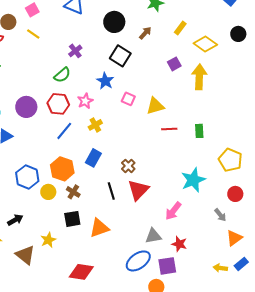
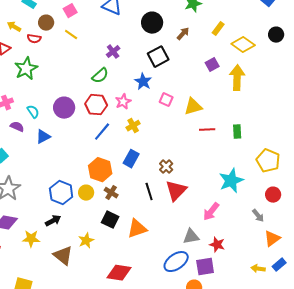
black square: (120, 56) -> (158, 57), turned 30
blue hexagon: (27, 177) -> (61, 193), moved
black square: (72, 219) -> (110, 220), turned 36

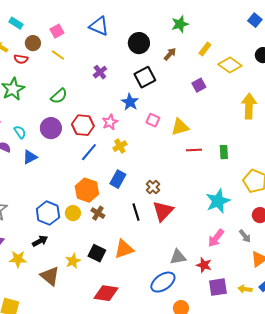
green semicircle: (100, 76) -> (59, 96), moved
yellow arrow: (237, 78) -> (249, 106), moved
pink arrow: (211, 212) -> (216, 238), moved
black square: (110, 220) -> (97, 253), moved
purple square: (205, 267) -> (218, 287), moved

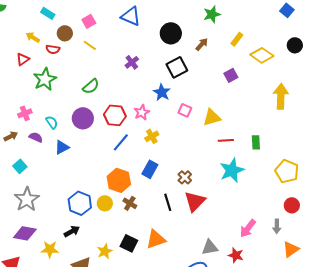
cyan star: (218, 201) -> (232, 170), moved
gray arrow: (245, 236) -> (277, 226), turned 40

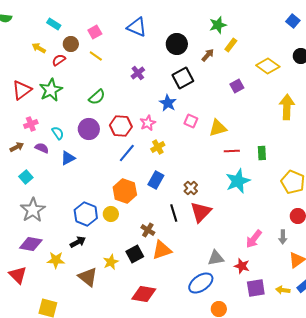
yellow rectangle: (237, 39) -> (231, 45), moved
red semicircle: (53, 49) -> (59, 60), turned 136
red triangle: (23, 59) -> (22, 90), moved, size x1.5
brown cross: (130, 203) -> (148, 230), moved
black square: (129, 243) -> (135, 254), turned 36

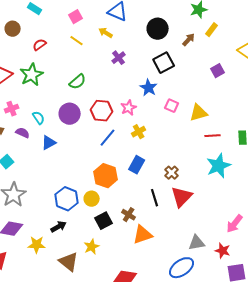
brown circle: (71, 44) -> (13, 29), moved
yellow arrow: (39, 48) -> (106, 33), moved
black square: (135, 254) -> (104, 221), moved

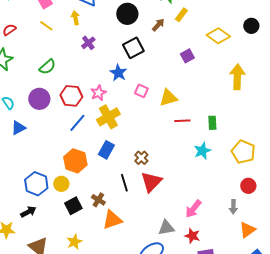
yellow arrow: (106, 33) -> (75, 18), turned 48
yellow cross: (139, 132) -> (108, 117), size x1.6
cyan star: (219, 166) -> (202, 151), moved, size x0.7
pink arrow: (235, 224) -> (193, 209), moved
yellow star: (92, 247) -> (74, 242), moved

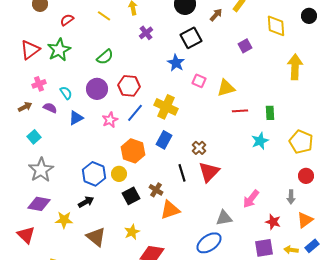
yellow diamond: (218, 36) -> (276, 26), turned 50
pink star: (98, 93) -> (110, 120), moved
yellow cross: (108, 117) -> (166, 107), turned -35
red star: (192, 236) -> (273, 222), moved

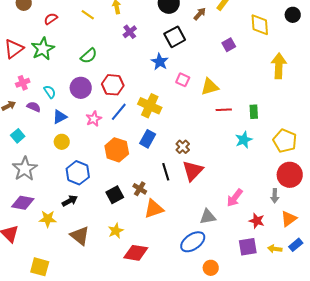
yellow circle: (119, 174) -> (62, 142), moved
red circle: (306, 176) -> (290, 175), size x1.6

